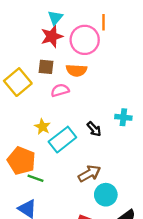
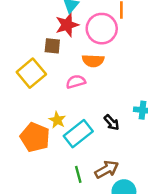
brown square: (46, 67) -> (52, 46), moved
orange pentagon: (21, 161) -> (35, 137), moved
green line: (35, 178) -> (78, 174), moved, turned 56

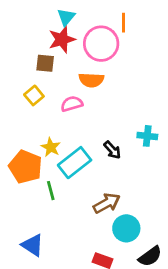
yellow square: (31, 73) -> (34, 95), moved, size x0.6
green line: (78, 174) -> (51, 191), moved

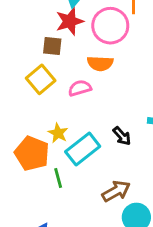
yellow square: (34, 95) -> (41, 79), size x1.4

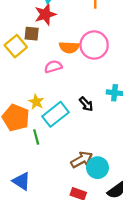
pink circle: (110, 26) -> (94, 45), moved
yellow square: (41, 79) -> (16, 46), moved
brown arrow: (116, 191) -> (82, 160), moved

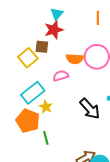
black arrow: (86, 104) -> (90, 109), size x1.6
cyan rectangle: (56, 114) -> (33, 93), moved

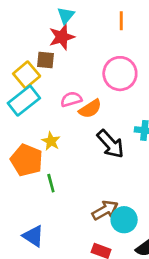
orange semicircle: (75, 59) -> (90, 109), moved, turned -36
cyan rectangle: (33, 93) -> (24, 101), moved

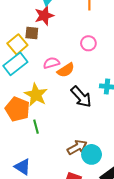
pink circle: (120, 74) -> (88, 43), size x0.6
yellow star: (51, 141) -> (36, 95), size x1.6

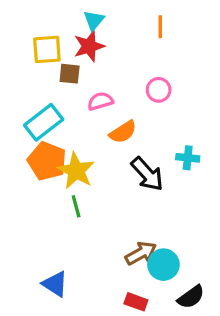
yellow square: (17, 44) -> (47, 49), moved, turned 36
pink semicircle: (51, 63) -> (100, 101), moved
orange pentagon: (17, 109) -> (47, 161), moved
green line: (36, 127) -> (76, 206), moved

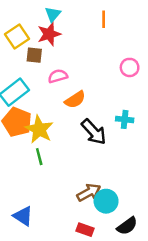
yellow square: (47, 49) -> (17, 37), turned -30
pink circle: (159, 90) -> (130, 67), moved

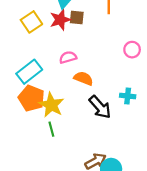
brown square: (34, 55) -> (77, 18), moved
orange semicircle: (75, 100) -> (83, 78), turned -126

